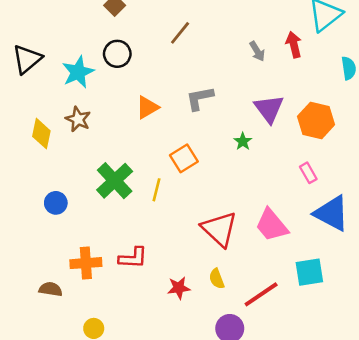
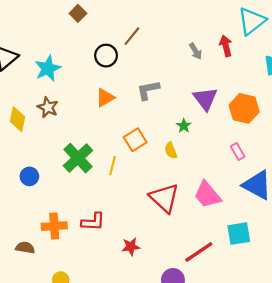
black circle: (117, 54) -> (106, 56), moved
yellow semicircle: (217, 279) -> (171, 150), moved

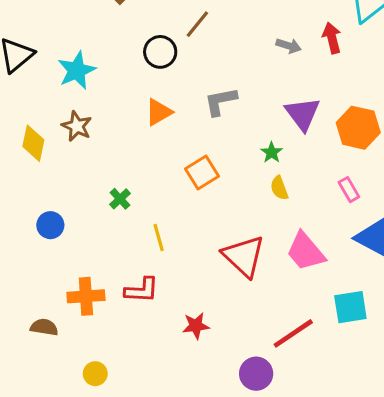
gray arrow: (196, 51) -> (289, 46), turned -42
yellow semicircle: (171, 150) -> (279, 188), moved
green cross: (78, 158) -> (120, 199), size x0.5
yellow line: (112, 166) -> (159, 238), moved, turned -30

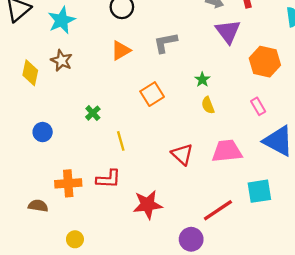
purple triangle: (303, 114) -> (228, 31), moved
pink trapezoid: (306, 251) -> (227, 151), turned 124
red triangle: (244, 256) -> (182, 154), size x0.7
red star: (196, 326) -> (148, 205), size x1.5

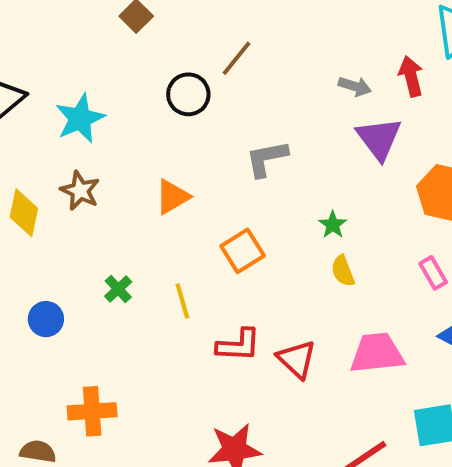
orange triangle: (121, 50) -> (172, 197), moved
green cross: (93, 113) -> (118, 289), moved
yellow line: (121, 141) -> (182, 301), moved
red L-shape: (108, 179) -> (239, 345), moved

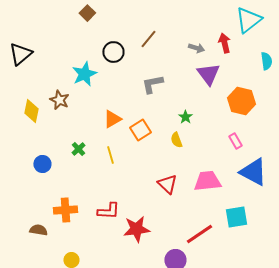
brown line: (237, 58) -> (148, 39), moved
cyan star: (80, 118) -> (84, 74), moved
orange triangle: (172, 197) -> (112, 119), moved
yellow semicircle: (343, 271) -> (176, 140), moved
red L-shape: (239, 345) -> (108, 211), moved

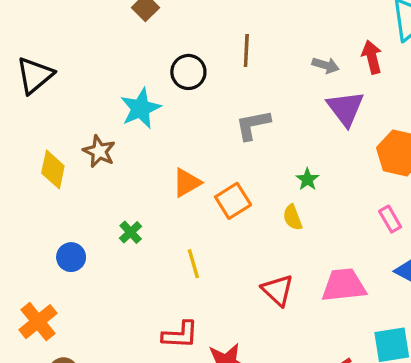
brown line: (148, 39) -> (246, 50), turned -36
yellow line: (110, 155) -> (193, 264), moved
orange cross: (65, 210) -> (38, 322), moved, turned -35

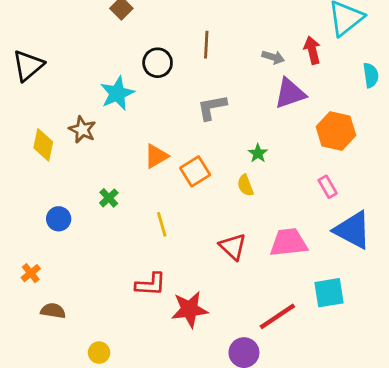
purple triangle: (345, 108) -> (290, 93), turned 48
orange cross: (38, 322) -> (31, 273), size x0.6

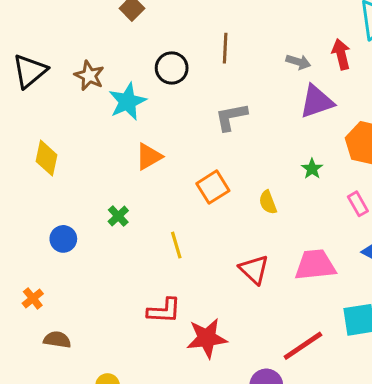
brown star: (82, 130) -> (89, 76), moved
green star: (258, 153) -> (312, 169), moved
orange triangle: (156, 156) -> (149, 157), moved

